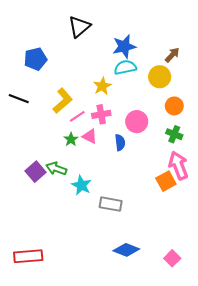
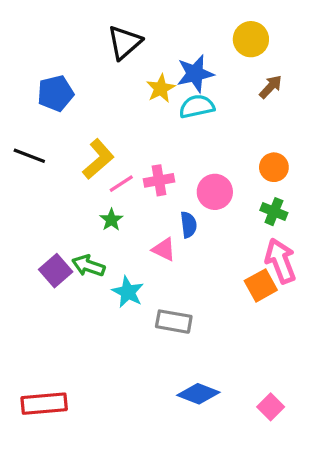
yellow circle: (160, 77) -> (251, 39), moved
yellow star: (102, 86) -> (161, 88), moved
pink triangle: (90, 136) -> (164, 249), moved

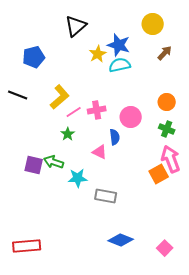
blue star: (195, 74) -> (119, 45), turned 30
purple square: (56, 271) -> (34, 165), turned -36
cyan star: (128, 292) -> (78, 178), turned -30

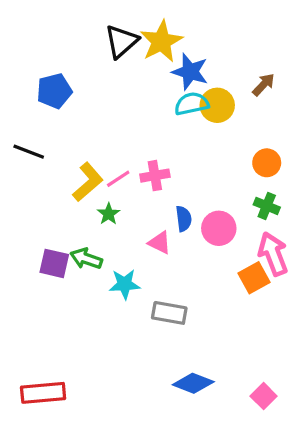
yellow circle: (153, 24) -> (217, 105), moved
yellow star: (98, 54) -> (161, 41), moved, size x1.5
yellow L-shape: (60, 97) -> (88, 182), moved
pink circle: (131, 117) -> (219, 228), moved

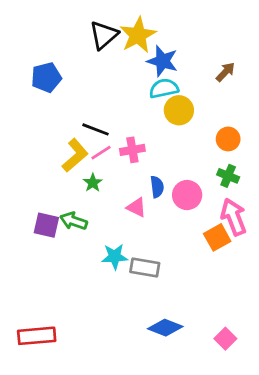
yellow circle: (217, 105) -> (179, 110), moved
black line: (29, 152) -> (96, 129), moved
cyan star: (125, 284) -> (115, 257), moved

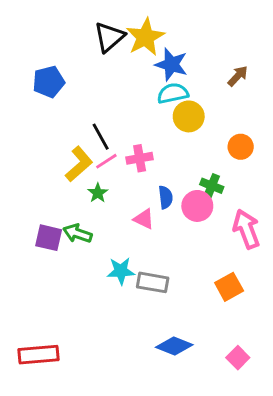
black line: (96, 129) -> (101, 137), turned 40
green cross: (228, 176) -> (212, 186), moved
orange square: (217, 237) -> (229, 287), moved

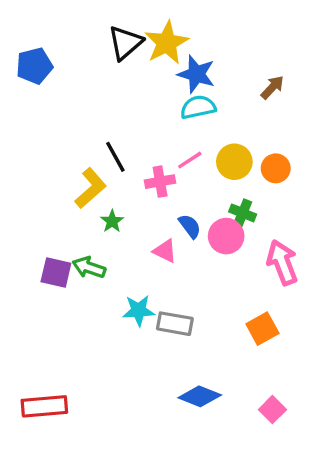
blue pentagon: (49, 82) -> (34, 66), moved
yellow circle: (189, 116) -> (234, 162), moved
pink line: (106, 161) -> (190, 160), moved
blue semicircle: (166, 197) -> (190, 226), turned -30

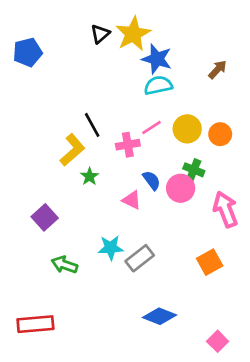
black triangle: (125, 43) -> (100, 34), size x0.7
green arrow: (89, 267) -> (64, 265), moved
purple square: (56, 272) -> (45, 217), turned 35
gray rectangle: (175, 324) -> (140, 258), turned -48
pink square: (272, 410) -> (218, 341), moved

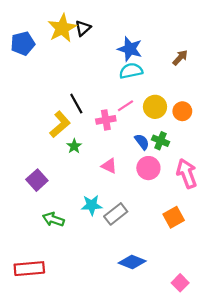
yellow star: (133, 34) -> (62, 28), moved
blue semicircle: (152, 180) -> (142, 142), moved
pink circle: (181, 188) -> (148, 168), moved

